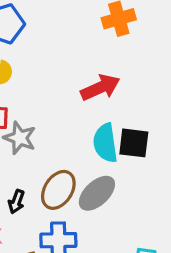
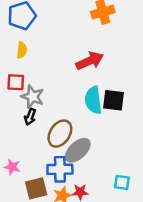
gray ellipse: (97, 193) -> (78, 150), moved
black arrow: (16, 202) -> (30, 117), moved

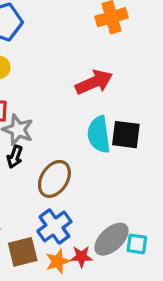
gray ellipse: (78, 150) -> (112, 239), moved
blue cross: (60, 169) -> (54, 226), turned -35

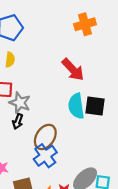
red arrow: (94, 82) -> (73, 70), turned 70
blue cross: (54, 226) -> (45, 156), moved

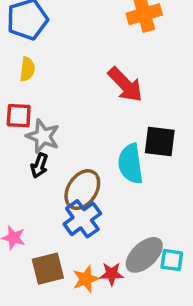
cyan semicircle: (76, 106) -> (130, 164), moved

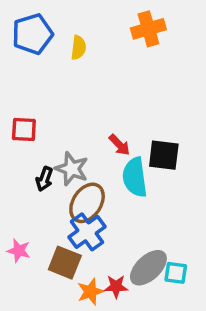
yellow semicircle: (27, 69) -> (78, 48), moved
red arrow: (125, 85) -> (119, 145), moved, size x0.6
gray star: (43, 136) -> (72, 169), moved
brown square: (48, 269) -> (65, 263), moved, turned 36

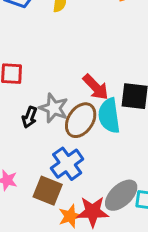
red arrow: (119, 145) -> (96, 87), size x1.4
brown ellipse: (87, 203) -> (81, 120), moved
red star: (116, 286) -> (93, 212), size x1.5

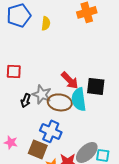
brown ellipse: (81, 120) -> (60, 102), turned 65
blue cross: (67, 164) -> (51, 131), turned -30

